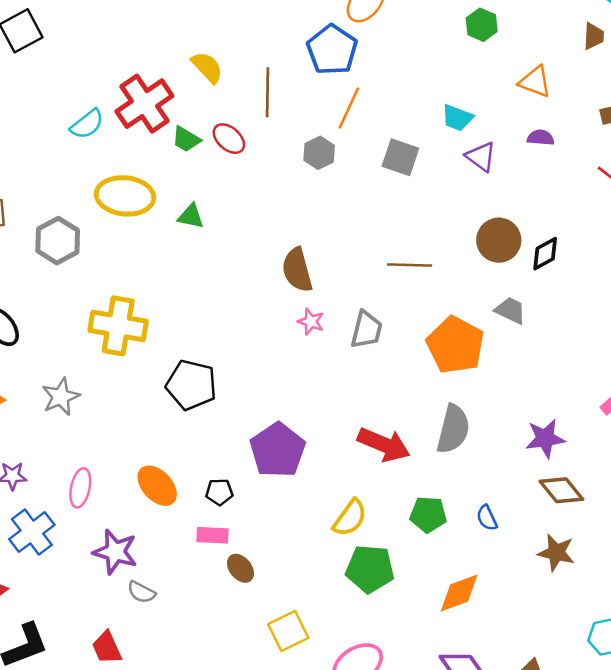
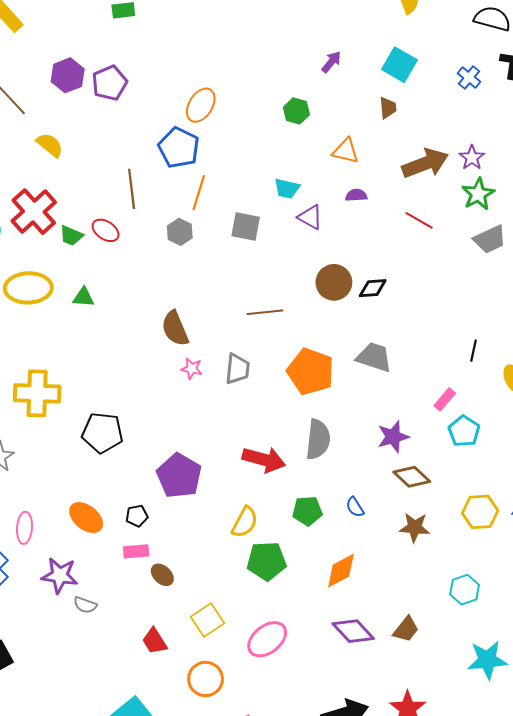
yellow semicircle: (207, 67) -> (50, 145), moved
black diamond: (545, 254) -> (373, 288), turned 32
gray trapezoid: (510, 310) -> (374, 357), moved, size x1.4
red trapezoid: (107, 648) -> (154, 641), moved

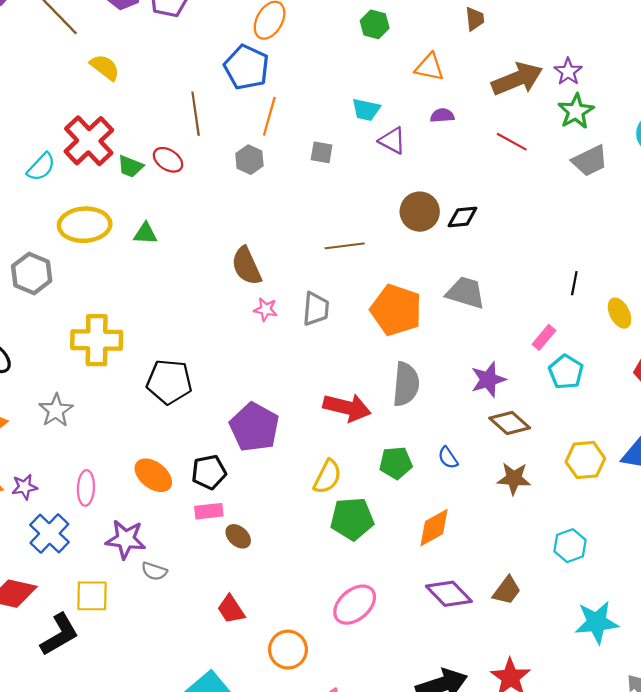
gray square: (246, 227) -> (322, 152), size x0.7
black pentagon: (137, 516) -> (209, 472), size x1.4
yellow square: (208, 620) -> (92, 596), moved, turned 36

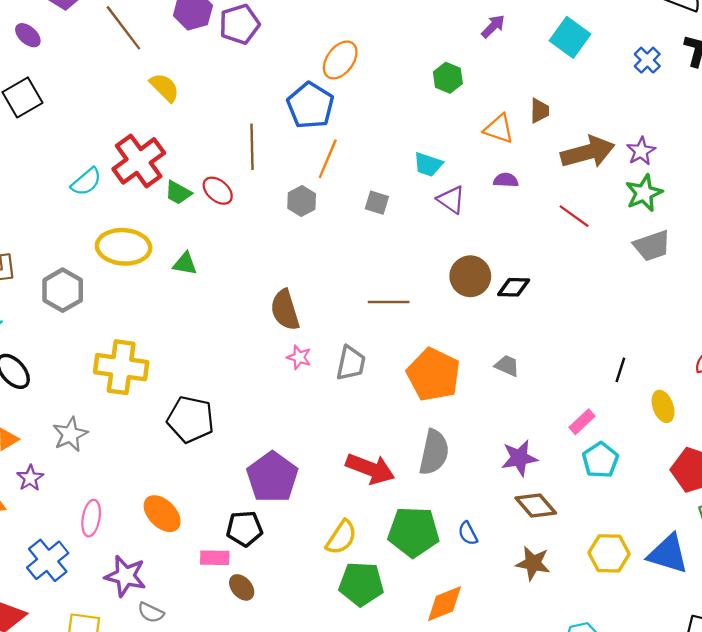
brown trapezoid: (475, 19) -> (540, 111), moved
gray trapezoid: (466, 293) -> (507, 366), size x0.6
green pentagon: (396, 463) -> (413, 532), size x1.5
black pentagon: (209, 472) -> (245, 529), moved
purple star: (25, 487) -> (30, 478), moved, turned -30

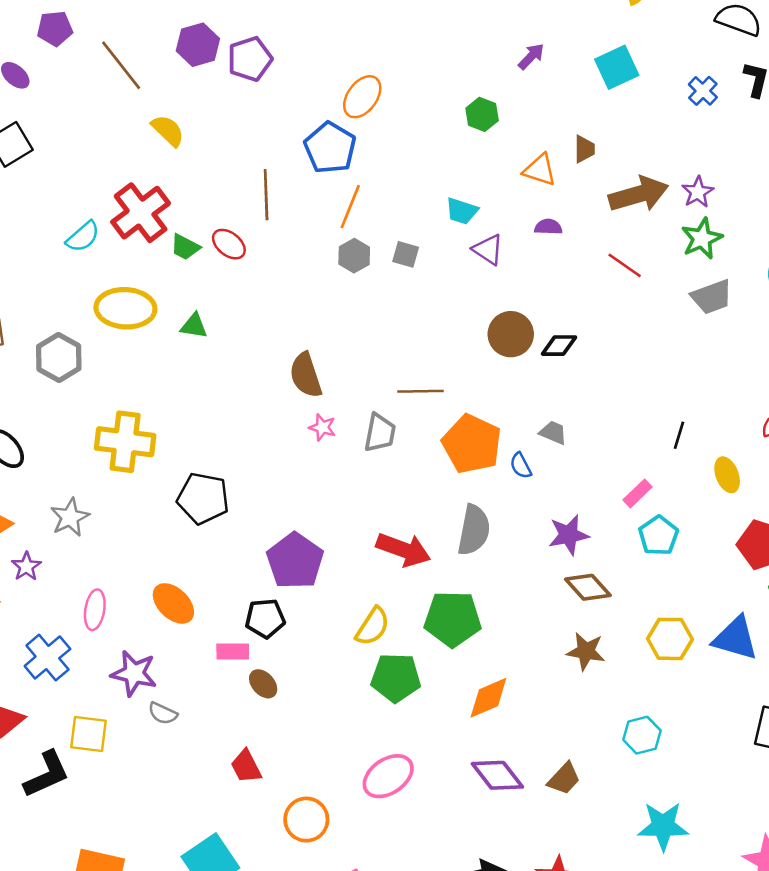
cyan square: (570, 37) -> (617, 67), turned 30
gray hexagon: (302, 201) -> (354, 256), moved
brown line: (389, 302) -> (421, 391), moved
blue semicircle: (468, 533) -> (521, 466), moved

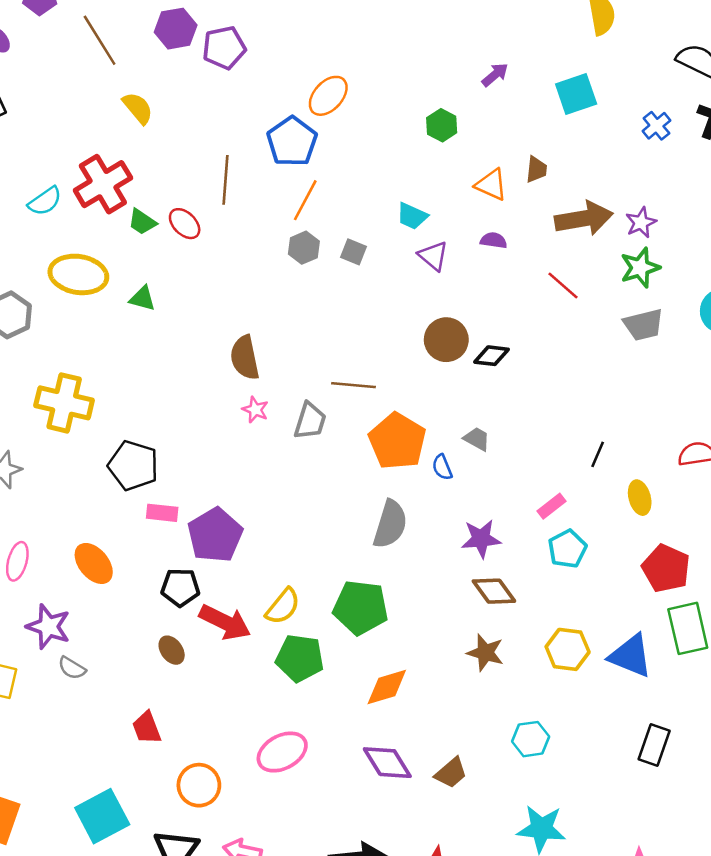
red arrow: (403, 550) -> (225, 622), moved
pink rectangle: (233, 651) -> (162, 513), moved

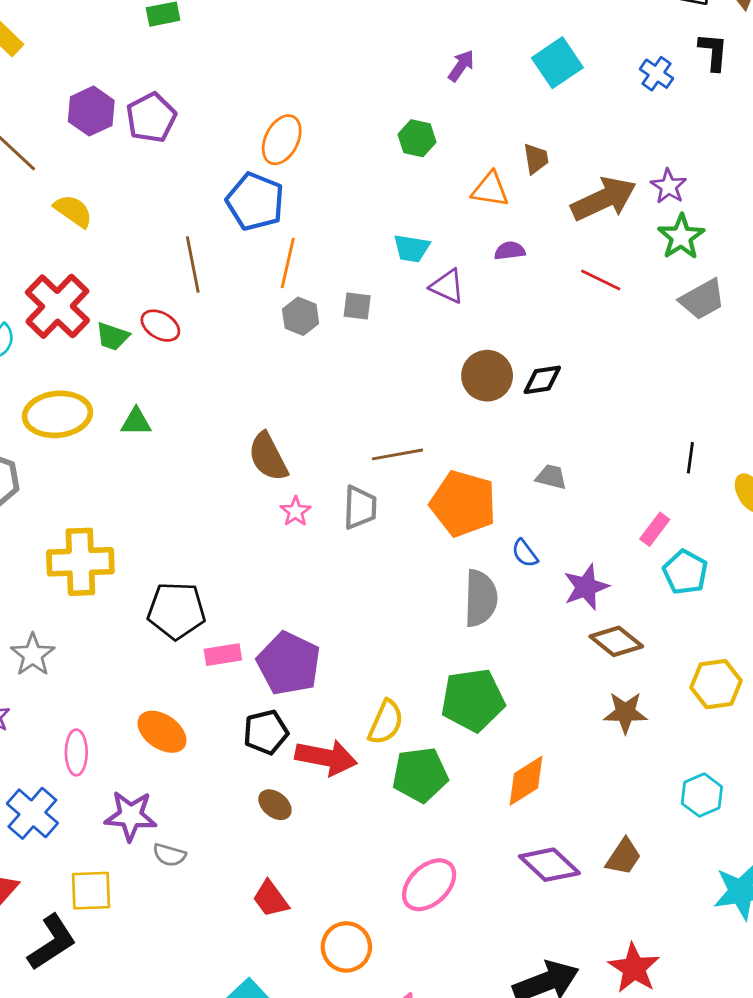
pink star: (255, 410) -> (296, 511), turned 30
blue semicircle: (442, 467) -> (525, 553), moved

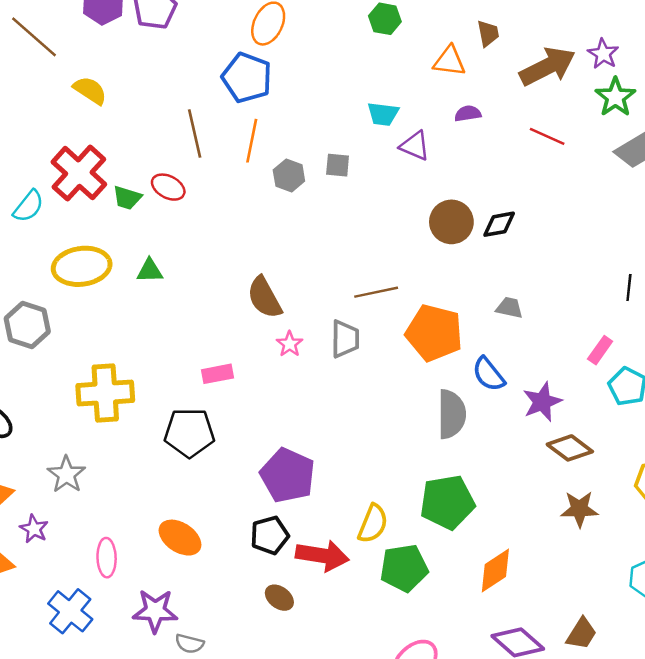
orange line: (288, 263) -> (252, 141), moved
blue semicircle: (525, 553) -> (489, 374), size x1.4
pink rectangle: (223, 655) -> (218, 374), moved

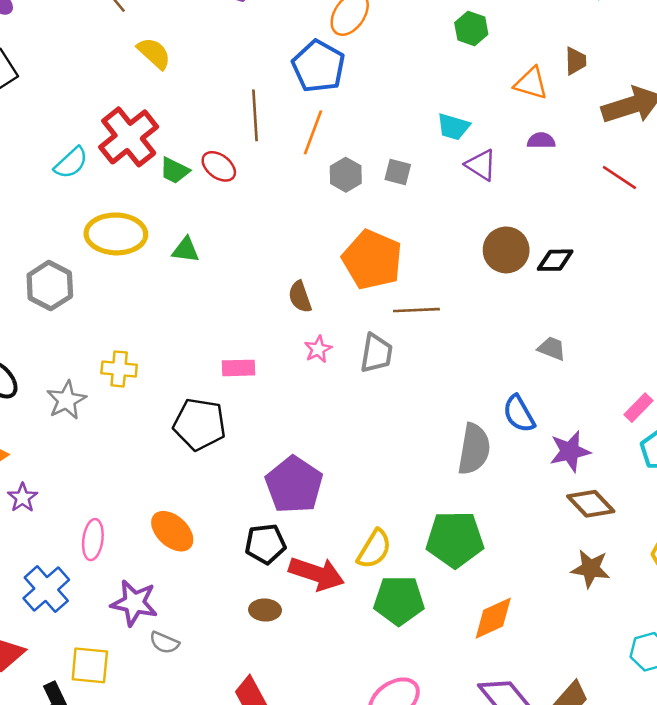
brown semicircle: (264, 297) -> (300, 297), size x0.7
orange pentagon: (434, 333) -> (372, 260), moved
yellow cross: (105, 393) -> (119, 369), size x0.6
gray star: (66, 474) -> (66, 400), moved
brown ellipse: (279, 598) -> (265, 610), turned -44

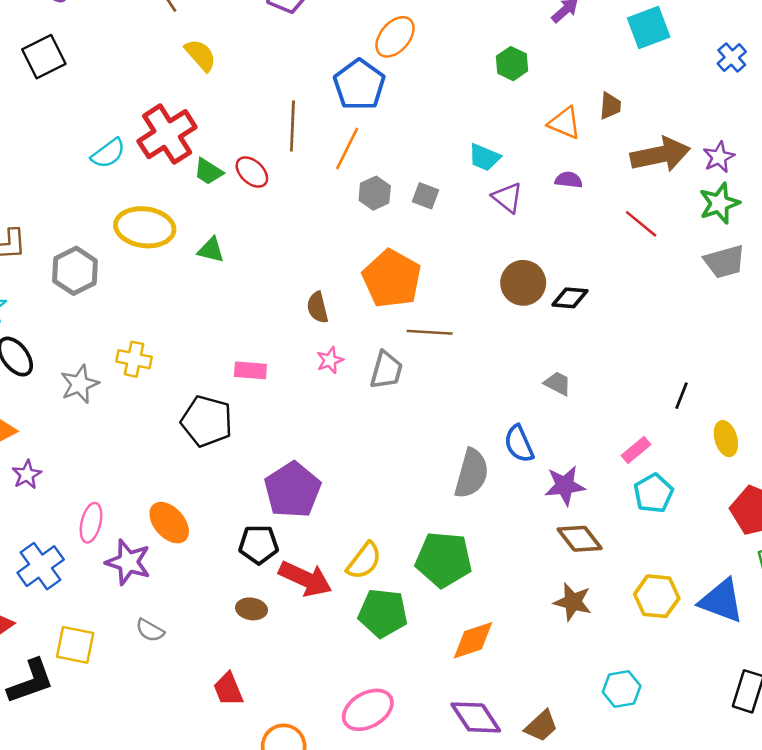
purple star: (134, 603) -> (128, 562), moved

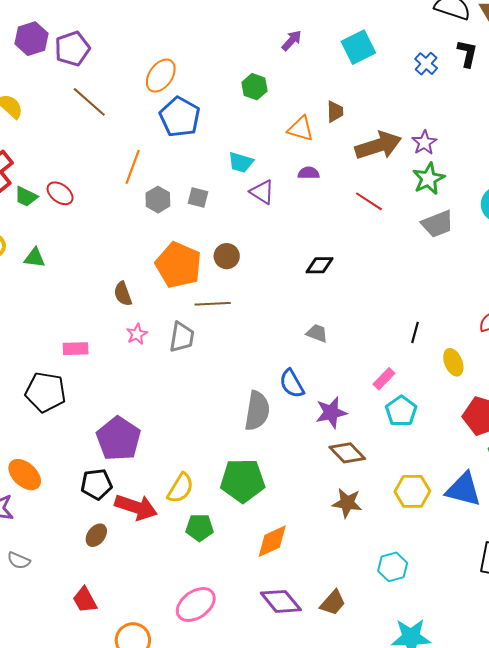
blue pentagon: (359, 85) -> (180, 117), moved
brown line: (292, 126) -> (89, 102), moved, turned -45
brown circle: (523, 283) -> (227, 256), moved, size x0.7
brown ellipse: (251, 609) -> (96, 535), turned -55
green pentagon: (383, 613) -> (200, 528), size x0.7

